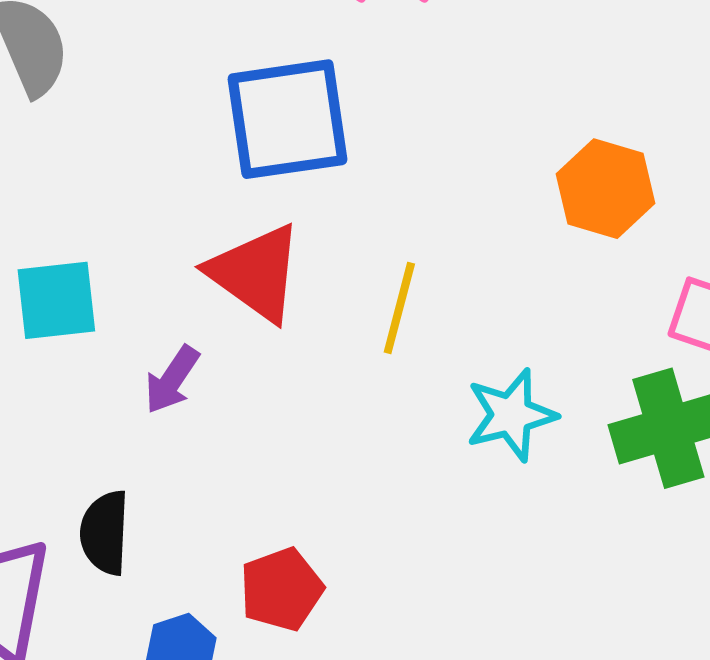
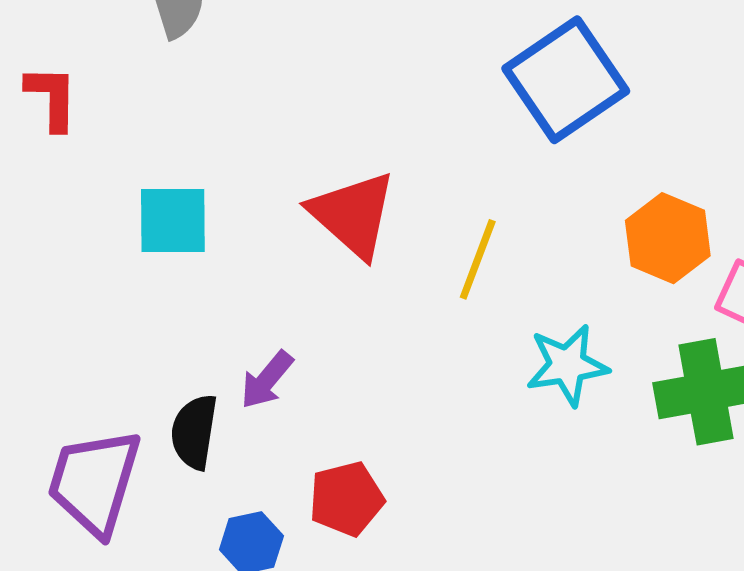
blue square: (288, 119) -> (566, 80), moved, turned -32
orange hexagon: (606, 189) -> (668, 238), moved
purple arrow: (172, 380) -> (267, 380), moved

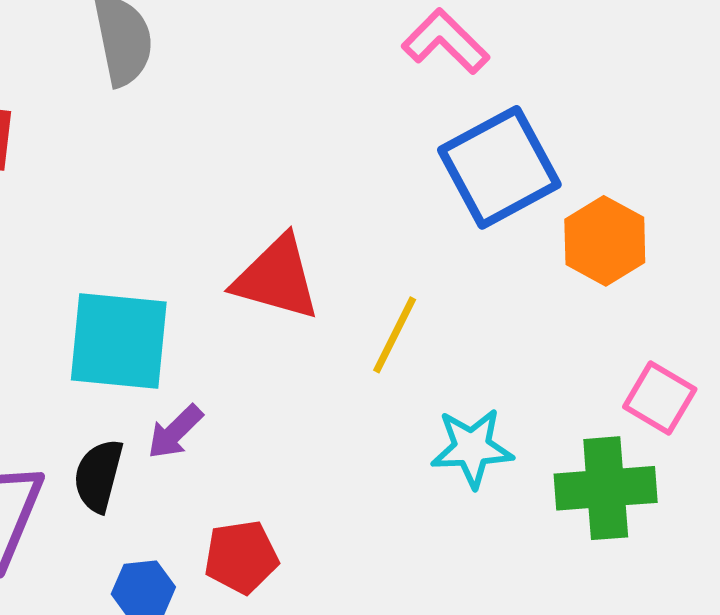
red triangle: (353, 214) -> (277, 278), turned -32
cyan square: (173, 220) -> (119, 341), moved, size x1.4
orange hexagon: (668, 238) -> (605, 241), moved

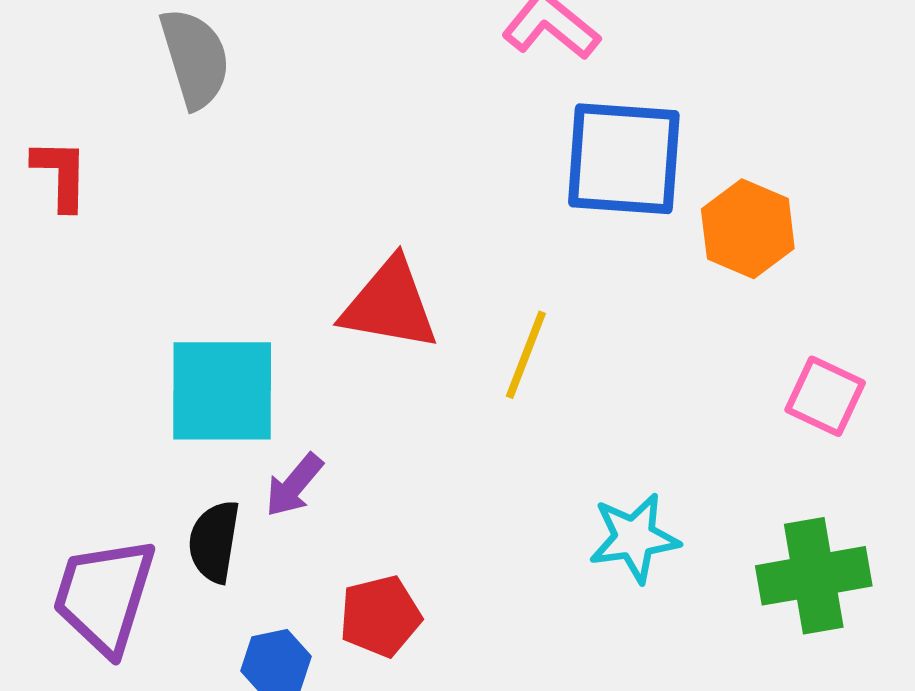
blue square: (499, 167) -> (624, 159), turned 38
cyan star: (472, 448) -> (634, 538), moved
green cross: (606, 488) -> (814, 576), moved

